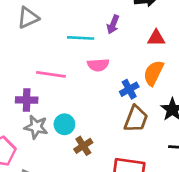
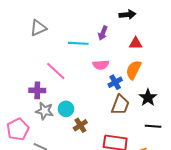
pink semicircle: (98, 65) -> (101, 65), moved
pink line: (51, 74) -> (56, 71), turned 35

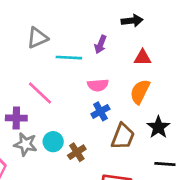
gray triangle: (38, 28) -> (37, 38), moved
blue cross: (115, 82) -> (100, 111), moved
brown cross: (80, 125) -> (77, 152), moved

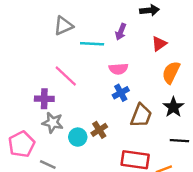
red triangle: (143, 58) -> (159, 44), turned -35
orange semicircle: (140, 92) -> (171, 72), moved
cyan circle: (53, 142) -> (78, 137), moved

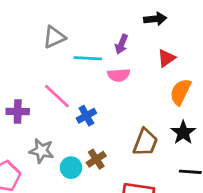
pink semicircle: (118, 69) -> (119, 75), moved
blue cross: (121, 93) -> (86, 116), moved
purple cross: (44, 99) -> (18, 111), moved

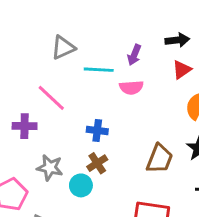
black arrow: (155, 19) -> (177, 40), moved
pink line: (57, 96) -> (51, 98), moved
blue cross: (86, 116) -> (97, 131), turned 36
brown cross: (96, 159) -> (97, 163), moved

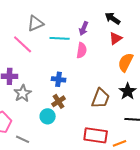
black arrow: (177, 40) -> (113, 18), turned -140
pink semicircle: (131, 88) -> (82, 50), turned -77
pink line: (51, 98) -> (23, 44), moved
gray star: (50, 168) -> (23, 93), moved, turned 30

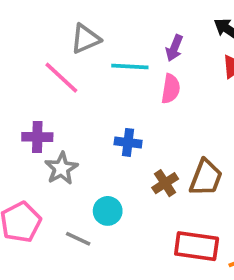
brown cross: (59, 101) -> (165, 183), moved
gray line: (23, 139) -> (78, 239), moved

